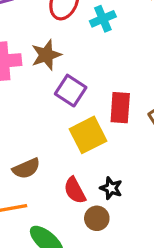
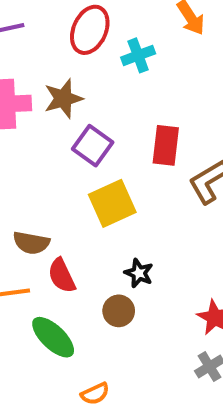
red rectangle: (120, 108) -> (166, 145), moved
brown semicircle: (26, 168) -> (31, 243), turned 32
red semicircle: (75, 190) -> (62, 276), moved

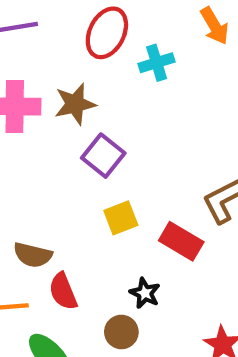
red rectangle: (166, 145) -> (181, 241), moved, turned -69
yellow square: (112, 203) -> (121, 218), size x0.7

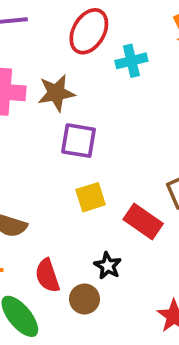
purple square: (103, 156) -> (78, 141), turned -33
red semicircle: (63, 291) -> (47, 276), moved

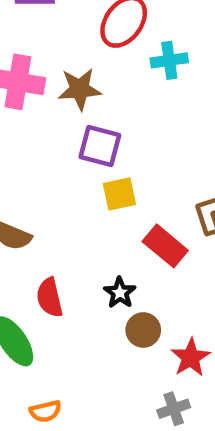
yellow square: (91, 197) -> (119, 194), moved
brown circle: (85, 299) -> (143, 330), moved

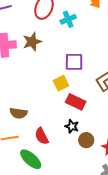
purple square: (100, 146) -> (74, 62), moved
red rectangle: (165, 246) -> (76, 102), moved

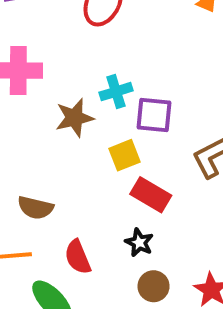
cyan cross: (68, 19) -> (116, 92), moved
brown star: (32, 42) -> (74, 118), moved
brown circle: (86, 140) -> (154, 286), moved

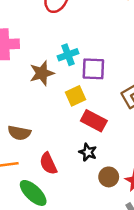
brown circle: (154, 286) -> (109, 177), moved

